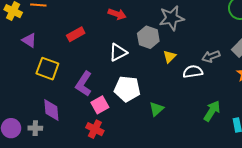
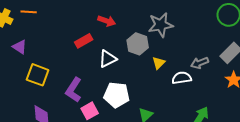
red rectangle: (76, 34) -> (84, 41), moved

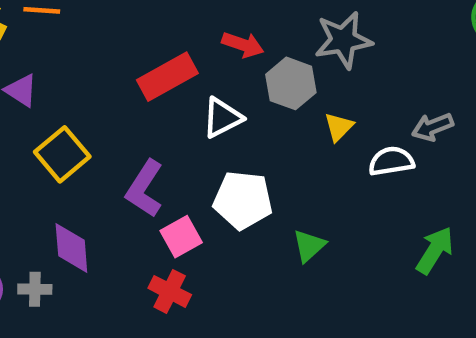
red arrow: (107, 21) -> (243, 45), moved
red rectangle: (84, 41) -> (167, 77), size x1.4
yellow square: (38, 75) -> (62, 154), turned 30

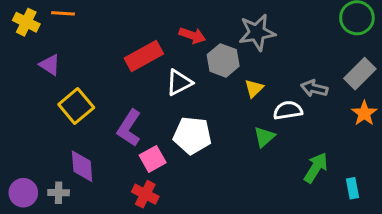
gray arrow: (432, 127) -> (314, 88), turned 35
green triangle: (309, 246) -> (264, 137), moved

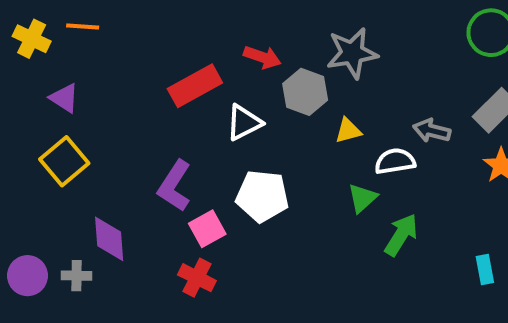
yellow triangle: (254, 88) -> (348, 131), turned 30
yellow square: (76, 106) -> (64, 161), moved
green arrow: (316, 168) -> (401, 235), moved

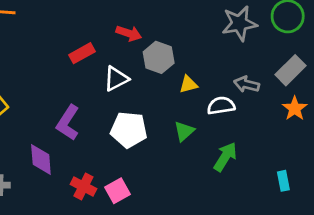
gray star: (352, 53) -> (239, 23), moved
red rectangle: (195, 86) -> (82, 53), size x0.7
green triangle: (362, 198) -> (184, 131), moved
pink square: (207, 229) -> (117, 191), moved
purple diamond: (109, 239) -> (41, 160), moved

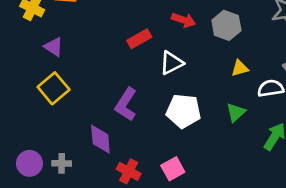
gray hexagon: (159, 57) -> (226, 25), moved
red cross: (83, 186) -> (129, 171), moved

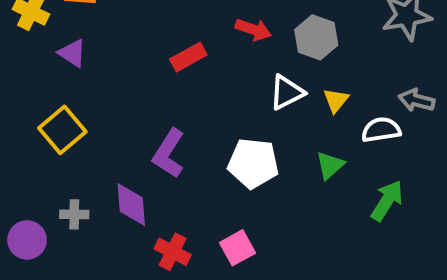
purple triangle: (54, 47) -> (72, 53), moved
white triangle: (171, 63) -> (287, 92), moved
yellow triangle: (240, 68) -> (336, 100), turned -36
gray cross: (62, 163) -> (74, 214), moved

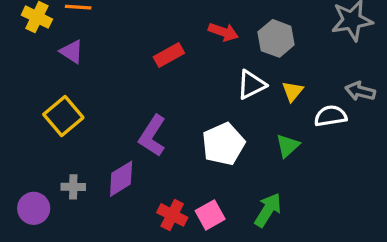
white pentagon: (253, 163) -> (223, 144), turned -30
green arrow: (387, 201) -> (268, 210), moved
purple diamond: (131, 205) -> (121, 179), turned 63
red cross: (173, 252) -> (172, 215), moved

